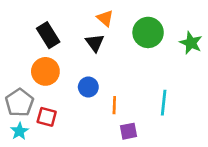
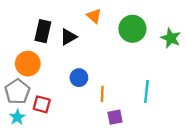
black rectangle: (48, 35) -> (43, 31), turned 45
black triangle: (95, 43) -> (68, 37), moved, turned 36
orange circle: (45, 71) -> (28, 64), moved

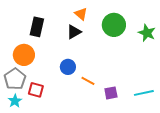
black triangle: (68, 37) -> (74, 32), moved
cyan line: (146, 92) -> (144, 93), moved, turned 72
orange line: (102, 94) -> (88, 81), turned -64
purple square: (115, 117) -> (111, 93), moved

